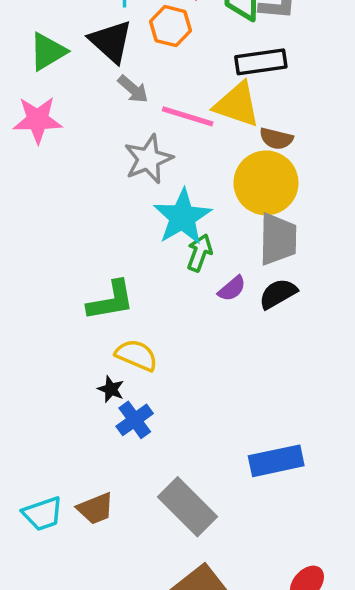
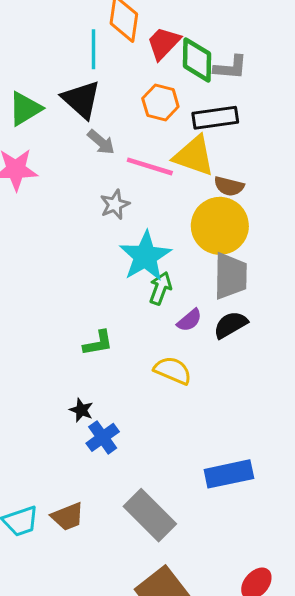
orange hexagon: (171, 26) -> (160, 103), moved
gray star: (148, 159) -> (115, 205), size x0.7
green L-shape: (111, 301) -> (98, 343), moved, size x0.7
yellow semicircle: (136, 355) -> (173, 370), moved

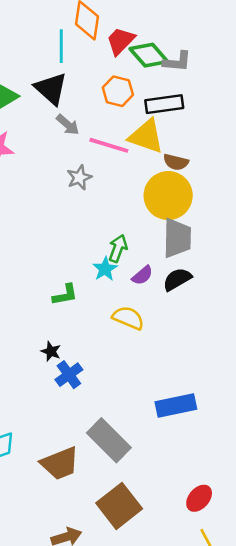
green diamond: (197, 60) -> (149, 55), turned -42
cyan star: (145, 256) -> (105, 269), moved, size x0.6
brown trapezoid: (68, 517) -> (60, 463), moved, size x1.4

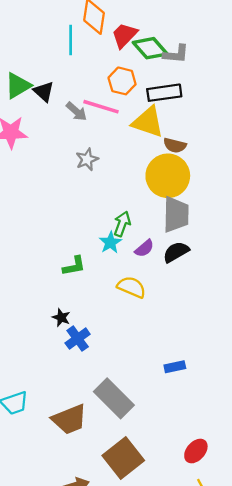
black triangle: (51, 89) -> (44, 92), moved, size x0.7
pink line: (109, 145) -> (101, 107), moved
blue rectangle: (176, 405) -> (175, 367), size x0.6

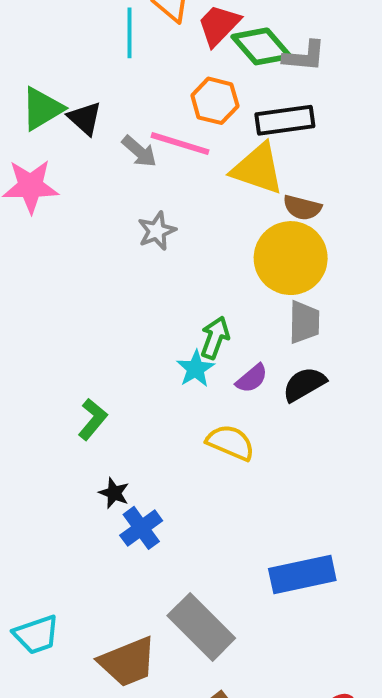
gray trapezoid: (176, 214) -> (304, 322), size x0.7
green L-shape: (74, 266) -> (93, 419), moved, turned -40
blue rectangle: (175, 367) -> (302, 575), size x1.8

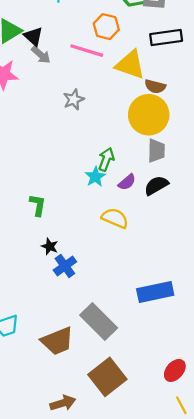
black rectangle: (285, 120) -> (166, 37), moved
gray arrow: (139, 151) -> (41, 55), moved
green L-shape: (93, 419) -> (38, 205), turned -30

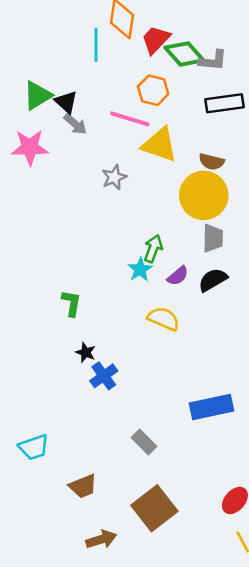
yellow triangle: (130, 65) -> (160, 145), moved
gray rectangle: (99, 321) -> (144, 442), size x0.6
brown trapezoid: (57, 341) -> (83, 486), moved, size x0.7

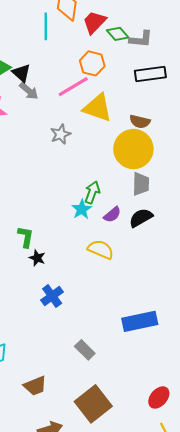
green diamond: (184, 54) -> (118, 34), size x0.7
pink line: (130, 119) -> (73, 87), turned -48
black star: (86, 352) -> (37, 258), moved

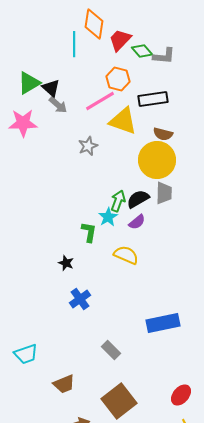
black rectangle: (150, 74) -> (153, 99), moved
black semicircle: (141, 218) -> (138, 199), moved
green L-shape: (26, 237) -> (89, 232), moved

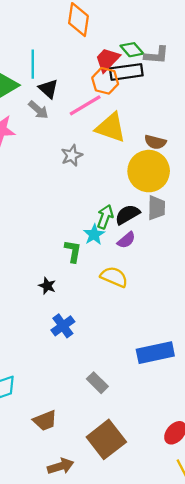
red trapezoid: (120, 40) -> (107, 60), moved
cyan line: (74, 44) -> (33, 64), moved
black triangle: (51, 88) -> (48, 89), moved
black rectangle: (153, 99) -> (126, 72), moved

